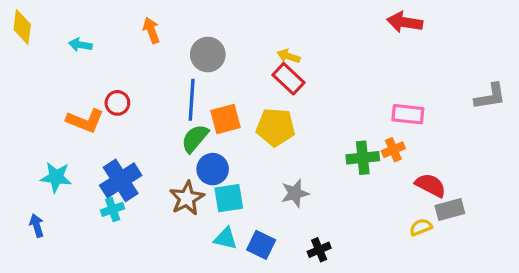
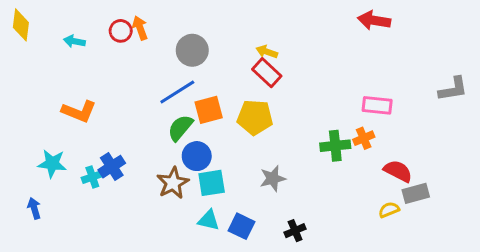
blue line: (192, 100) -> (177, 92), turned 54
red circle: (117, 103) -> (121, 31), moved
blue cross: (121, 180) -> (112, 167), size x0.7
cyan cross: (113, 209) -> (92, 177), moved

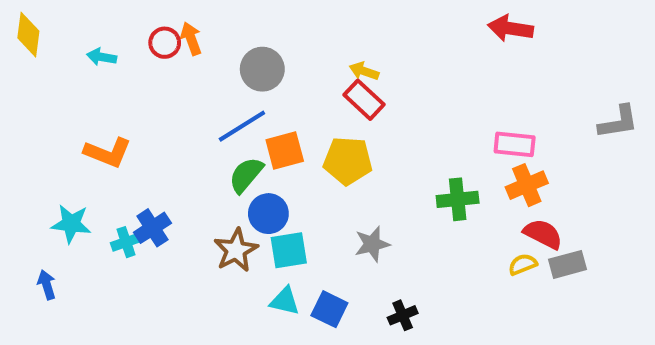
orange cross: (364, 138) -> (527, 185), moved, size x1.4
yellow semicircle: (389, 210) -> (523, 264), moved

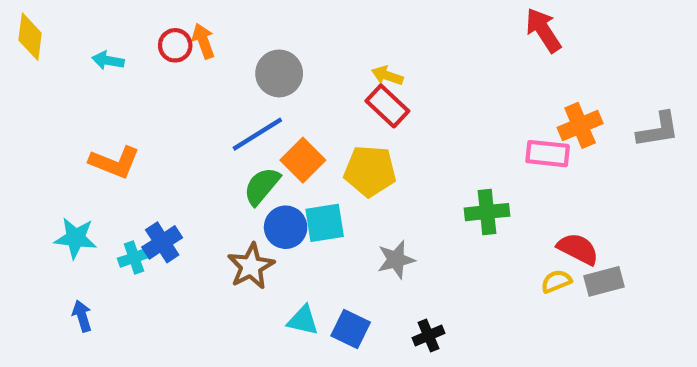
red arrow: (510, 28) -> (543, 30), turned 48
orange square: (285, 151) -> (303, 160), turned -30
orange cross: (527, 185) -> (580, 125), moved
cyan square: (289, 250) -> (325, 223), moved
blue arrow: (47, 285) -> (82, 316), moved

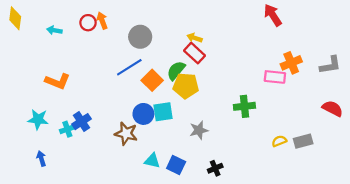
green semicircle: (262, 186) -> (176, 70), moved
red semicircle: (578, 249) -> (333, 109), moved
brown star: (251, 266) -> (126, 133), turned -30

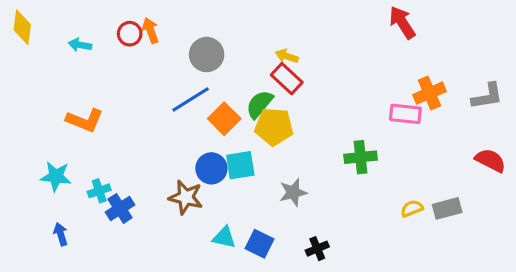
blue cross: (81, 122) -> (120, 208), moved

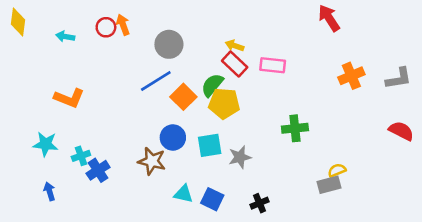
pink rectangle: (405, 114) -> (273, 65), moved
cyan square: (240, 165) -> (210, 145), moved
gray rectangle: (447, 208) -> (329, 185), moved

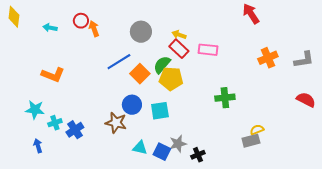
orange arrow: (123, 25) -> (94, 29), moved
gray circle: (169, 44) -> (141, 32), moved
cyan cross: (81, 156) -> (55, 123), moved
gray star: (240, 157) -> (178, 144), moved

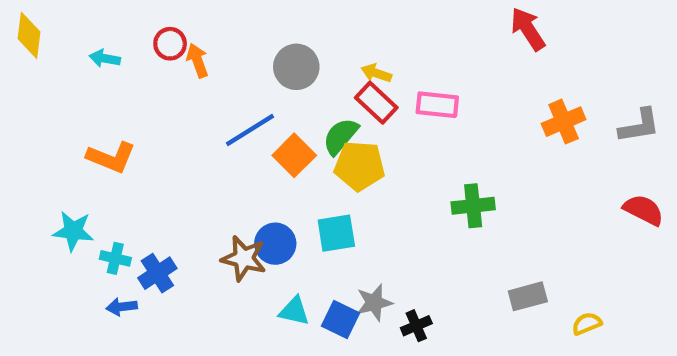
blue circle: (132, 105) -> (275, 244), moved
cyan cross: (55, 123) -> (115, 258), turned 32
yellow semicircle: (257, 130) -> (587, 324), moved
blue arrow: (38, 146) -> (122, 307), moved, turned -80

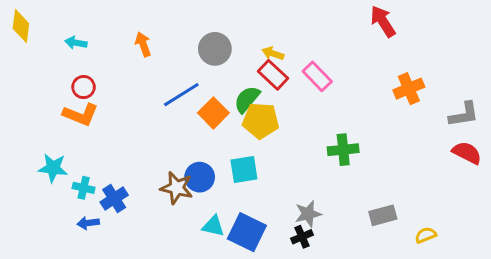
red circle: (170, 44) -> (84, 87), moved
pink rectangle: (437, 105) -> (317, 76), turned 40
gray L-shape: (639, 126) -> (464, 115), moved
gray star: (374, 303) -> (308, 214), moved
blue square: (340, 319) -> (247, 232), size x1.4

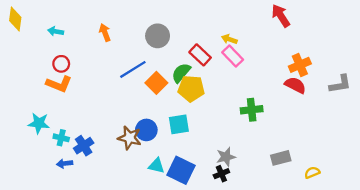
yellow arrow: (273, 53) -> (229, 39), moved
red semicircle: (467, 153) -> (295, 85), moved

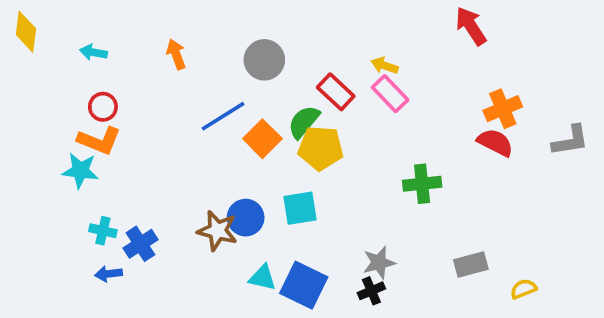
cyan star: (39, 123) -> (80, 171), moved

